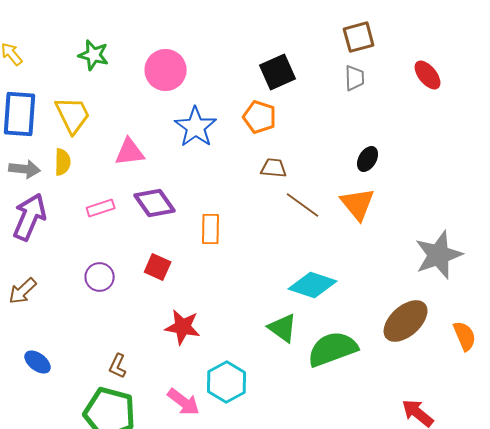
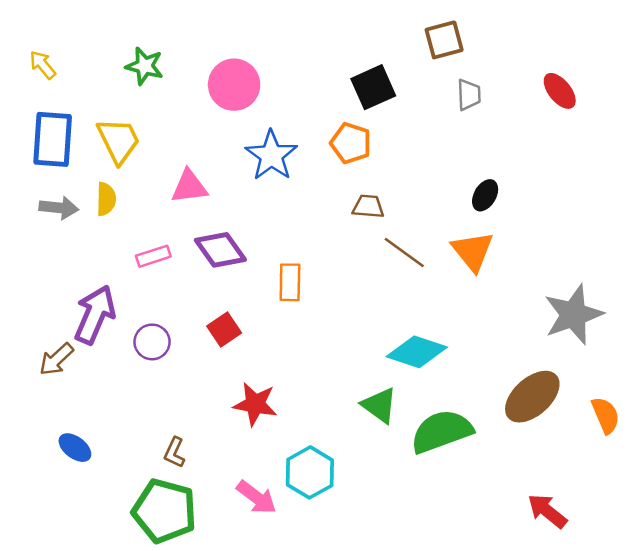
brown square: (359, 37) -> (444, 40), moved
purple arrow: (30, 217) -> (95, 315), moved
red square: (158, 267) -> (224, 330), turned 32

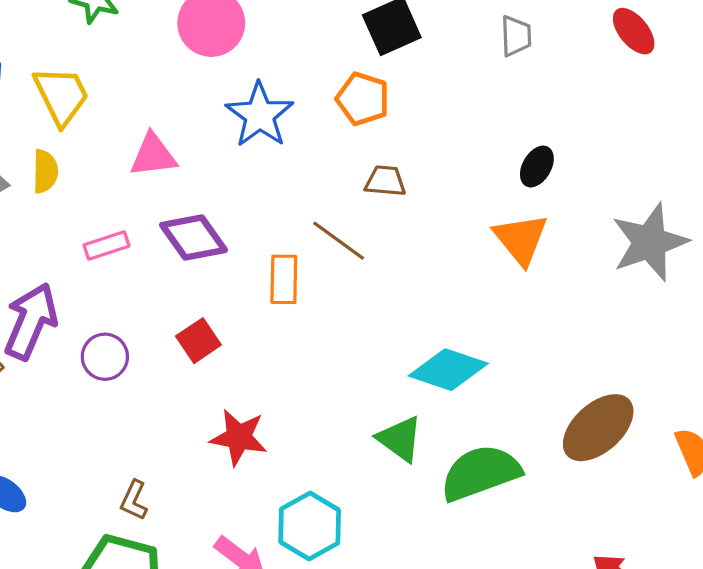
brown line: (404, 252) -> (339, 241), moved
gray star: (573, 315) -> (650, 242), moved

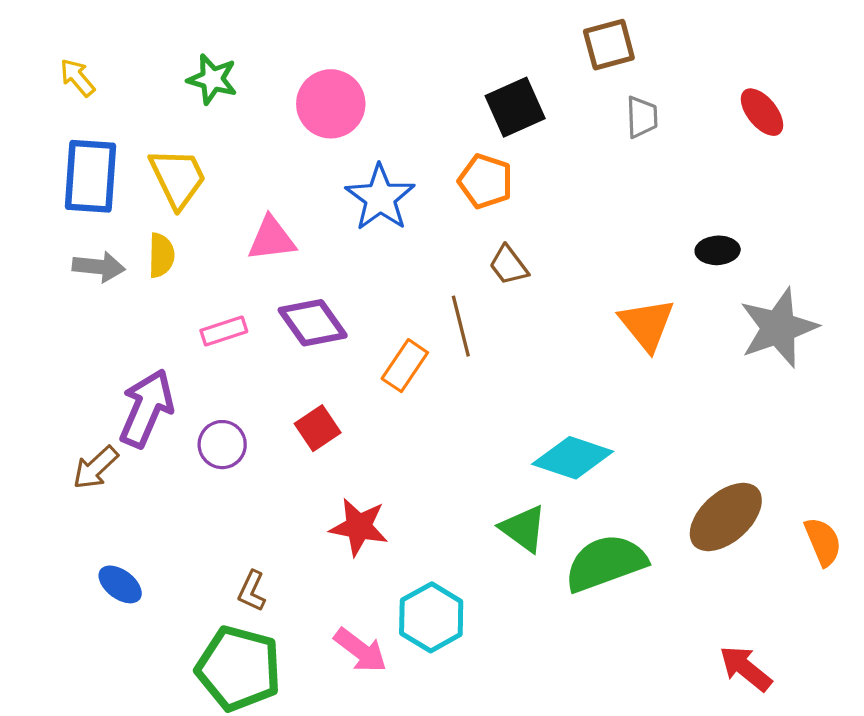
black ellipse: (537, 167) -> (718, 250), moved, turned 57
brown trapezoid: (385, 181) -> (509, 265), turned -132
brown line: (339, 241) -> (461, 326), turned 40
orange rectangle: (284, 279) -> (405, 366), turned 33

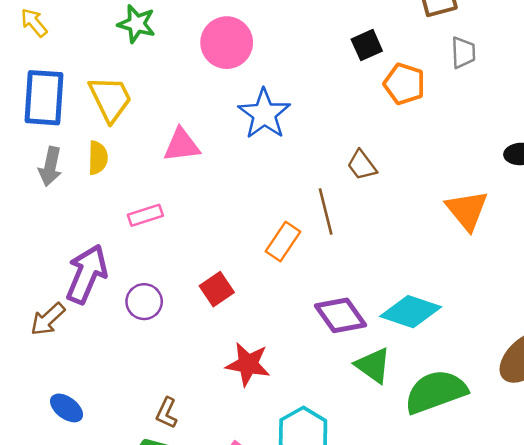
black square: (515, 107) -> (367, 45), size x0.7
orange pentagon: (486, 181) -> (404, 84), moved
gray arrow: (99, 267) -> (50, 166), turned 96
purple diamond: (313, 323) -> (341, 315), moved

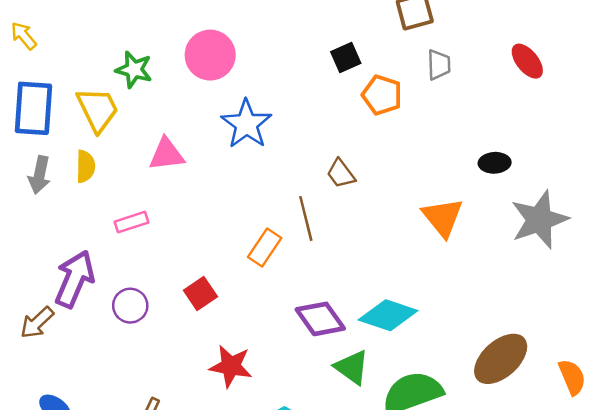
green star: (137, 24) -> (134, 70), moved

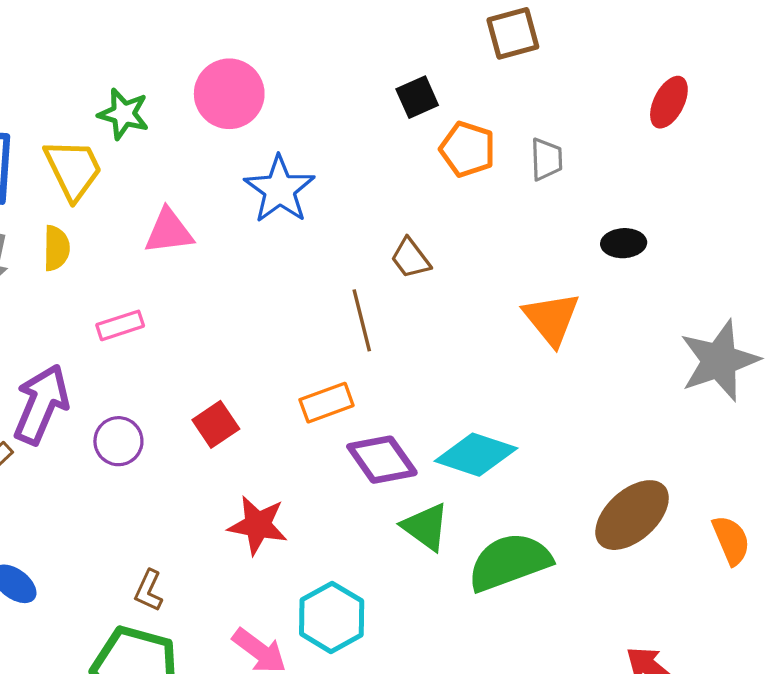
red ellipse: (527, 61) -> (669, 102), turned 66
gray trapezoid: (439, 65) -> (546, 159), moved
gray star: (539, 220) -> (719, 361), moved
orange rectangle: (265, 248) -> (327, 403), moved, turned 36

